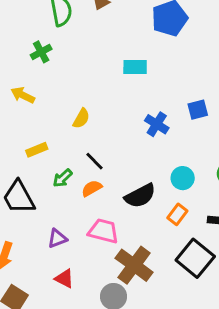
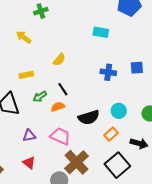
blue cross: (157, 124) -> (108, 72), turned -35

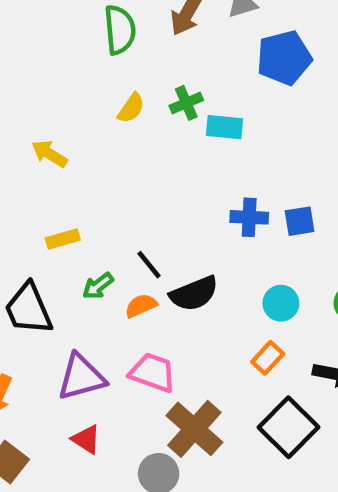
green cross: (41, 11) -> (186, 103), moved
yellow semicircle: (59, 60) -> (131, 108), moved
blue square: (137, 68) -> (300, 221), moved
black semicircle: (89, 117) -> (194, 294), moved
purple triangle: (29, 136) -> (81, 377), size x1.6

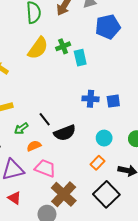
yellow semicircle: (131, 108) -> (38, 48), size x1.6
cyan rectangle: (225, 127) -> (80, 58), turned 70
orange semicircle: (141, 306) -> (34, 146), moved

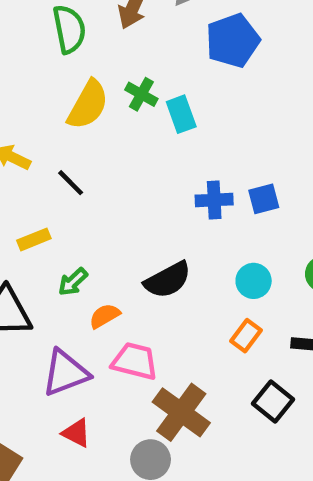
green cross: (63, 46) -> (141, 94), turned -32
black line: (45, 119) -> (71, 183), moved
black square: (106, 194) -> (273, 402), size x0.7

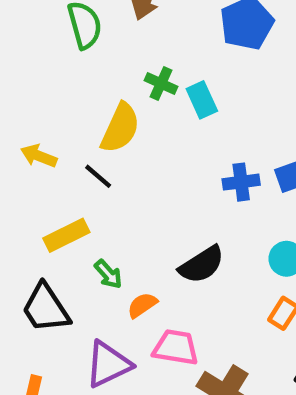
yellow semicircle: (88, 105) -> (120, 128), moved
yellow rectangle: (34, 239) -> (66, 235), size x1.4
green arrow: (73, 282) -> (108, 274), turned -84

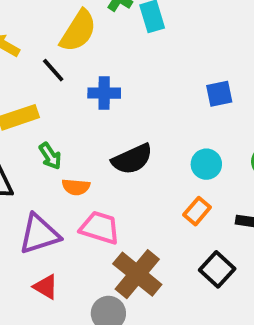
blue cross: (241, 182) -> (104, 93), moved
orange semicircle: (142, 305) -> (76, 187), turned -148

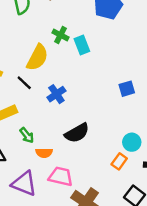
blue cross: (104, 93) -> (56, 94), turned -30
cyan circle: (206, 164) -> (132, 142), moved
purple triangle: (39, 234) -> (24, 184), turned 44

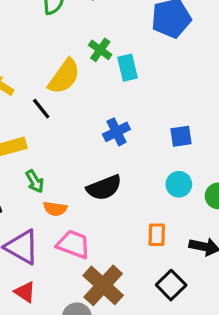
blue cross: (56, 94) -> (116, 132), moved
cyan circle: (132, 142) -> (179, 184), moved
orange rectangle: (119, 161) -> (157, 235), turned -42

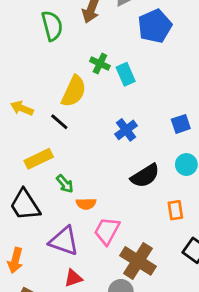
black semicircle: (104, 188) -> (145, 176), moved
pink trapezoid: (73, 244) -> (107, 231), turned -72
red triangle: (25, 292) -> (73, 278), turned -42

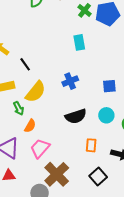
green cross: (100, 64) -> (84, 10), moved
yellow semicircle: (74, 91) -> (36, 92), moved
orange semicircle: (86, 204) -> (30, 126), turned -72

